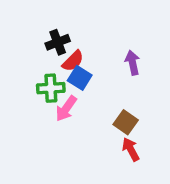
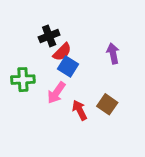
green cross: (51, 88) -> (23, 80), moved
red arrow: (131, 149) -> (80, 110), moved

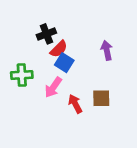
brown square: (107, 104) -> (101, 98), turned -36

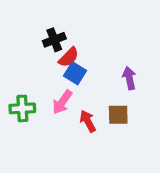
purple arrow: (107, 50) -> (129, 78), moved
green cross: (22, 75) -> (22, 108), moved

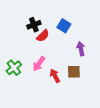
blue square: (75, 73) -> (64, 26), moved
green cross: (22, 108) -> (14, 68), turned -35

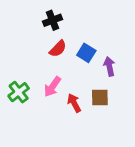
black cross: (34, 25) -> (52, 20), moved
blue square: (64, 26) -> (86, 53), moved

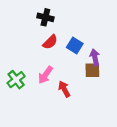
black cross: (52, 20) -> (45, 17), turned 35
brown square: (100, 98) -> (92, 70), moved

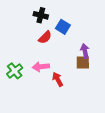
blue square: (75, 46) -> (63, 27), moved
pink arrow: (45, 75) -> (41, 67), turned 49

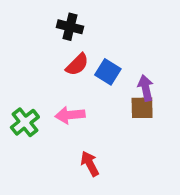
blue square: (63, 27) -> (108, 72), moved
red arrow: (58, 79) -> (90, 164), moved

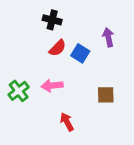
purple arrow: (146, 88) -> (108, 37), moved
brown square: (142, 108) -> (106, 95), moved

